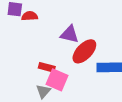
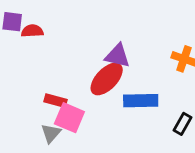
purple triangle: (70, 34) -> (117, 56), moved

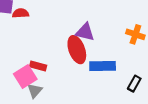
red ellipse: (107, 79) -> (77, 50), turned -64
pink square: (69, 118) -> (25, 77), moved, turned 35

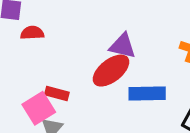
red semicircle: (21, 13) -> (32, 33), moved
red ellipse: (77, 50) -> (111, 71), turned 72

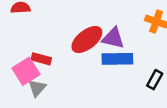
purple triangle: (123, 46) -> (113, 38), moved

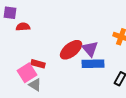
purple triangle: (113, 38) -> (90, 49), turned 36
gray triangle: (37, 88) -> (35, 85), turned -40

